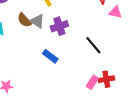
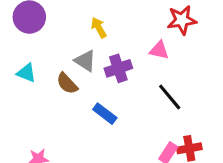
pink triangle: (115, 12) -> (159, 50), moved
brown semicircle: (24, 20) -> (67, 83), moved

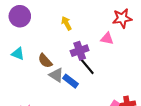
gray triangle: (85, 61) -> (56, 75), moved
black line: (170, 97) -> (87, 66), moved

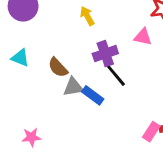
gray triangle: (56, 75) -> (73, 87), turned -42

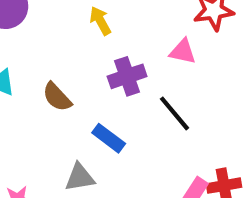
black line: (115, 74) -> (174, 113), moved
gray triangle: (73, 87) -> (80, 177), moved

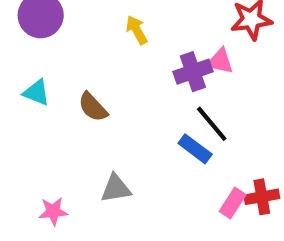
purple cross: (127, 76) -> (193, 72), moved
blue rectangle: (109, 138) -> (195, 149), moved

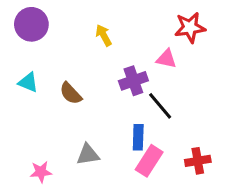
purple cross: (193, 72) -> (133, 81), moved
blue rectangle: (195, 149) -> (138, 137), moved, turned 55
pink rectangle: (233, 203) -> (149, 161), moved, size x1.4

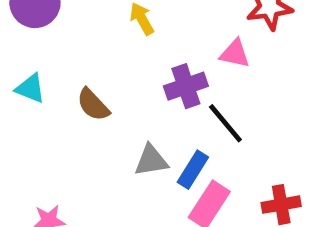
blue rectangle: (138, 137) -> (193, 170), turned 30
gray triangle: (88, 155) -> (151, 160), moved

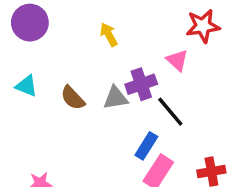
pink triangle: (235, 54) -> (177, 60), turned 30
gray triangle: (151, 160) -> (116, 98), moved

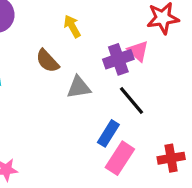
purple cross: (141, 84) -> (118, 59), moved
brown semicircle: (73, 98) -> (47, 61), moved

